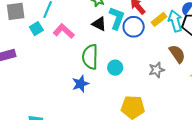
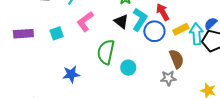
cyan square: (36, 29) -> (57, 33), moved
pink L-shape: (64, 31) -> (85, 21), turned -90
brown semicircle: (177, 54) -> (177, 59), moved
blue star: (81, 84) -> (71, 74), moved

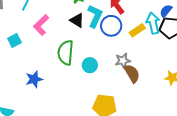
yellow rectangle: (181, 29) -> (137, 30), moved
brown semicircle: (177, 59) -> (132, 73), moved
gray star: (168, 78) -> (123, 61), moved

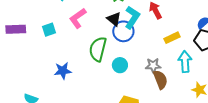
cyan arrow: (153, 23) -> (185, 62), moved
blue circle: (111, 26) -> (123, 31), moved

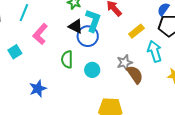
green semicircle: (98, 49) -> (67, 59), size x0.7

